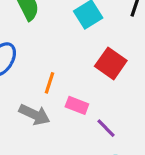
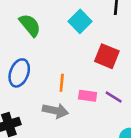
purple line: (106, 128) -> (114, 97), moved

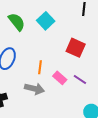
cyan square: (80, 21) -> (46, 21), moved
pink rectangle: (88, 96) -> (60, 78), turned 32

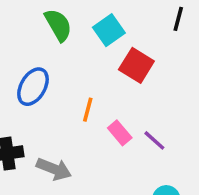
red square: (76, 48) -> (136, 65), moved
gray arrow: (34, 89) -> (54, 169), moved

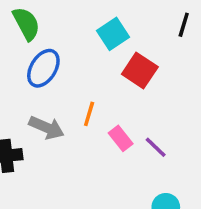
green semicircle: (58, 25) -> (26, 24), moved
blue ellipse: (33, 87) -> (43, 68), moved
gray arrow: (54, 169) -> (47, 128), moved

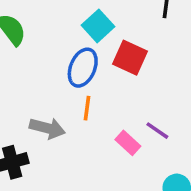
blue ellipse: (43, 68) -> (83, 68), moved
pink rectangle: (121, 138) -> (128, 143), moved

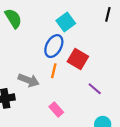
red square: (130, 58) -> (78, 59), moved
pink rectangle: (128, 143) -> (56, 109), moved

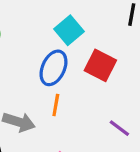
red square: (78, 59) -> (100, 65), moved

